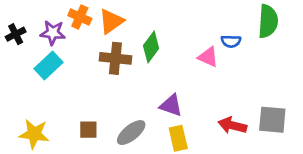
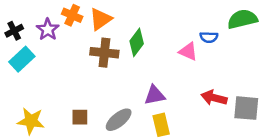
green semicircle: (268, 21) -> (242, 19), turned -108
purple star: (53, 33) -> (48, 29), turned 30
cyan rectangle: (48, 66) -> (22, 59), moved
purple triangle: (171, 105) -> (155, 95), turned -30
red arrow: (232, 125) -> (214, 98), moved

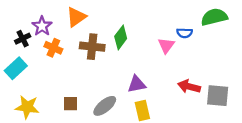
orange cross: (72, 15) -> (53, 48), moved
orange triangle: (101, 19) -> (76, 17), moved
black cross: (14, 31) -> (23, 39), moved
pink triangle: (188, 51) -> (166, 45), turned 42
cyan rectangle: (22, 59) -> (16, 68), moved

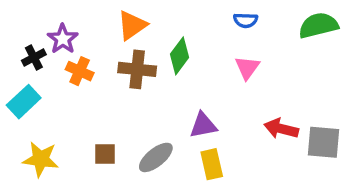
orange triangle: (76, 17) -> (132, 25), moved
blue semicircle: (185, 33) -> (246, 20), moved

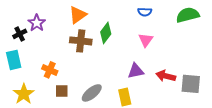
orange cross: (80, 71) -> (50, 70), moved
cyan rectangle: (24, 102) -> (14, 60), turned -60
purple triangle: (203, 125) -> (136, 71), moved
yellow star: (41, 159) -> (24, 94), turned 30

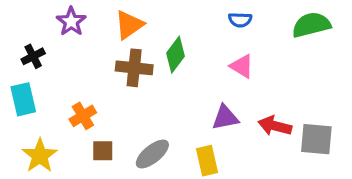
purple star: (37, 23) -> (71, 22), moved
pink triangle: (146, 40) -> (242, 66), turned -35
orange cross: (50, 70) -> (83, 116), turned 35

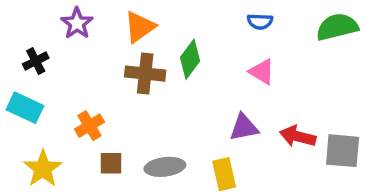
cyan rectangle: (23, 99) -> (25, 108), turned -52
gray ellipse: (152, 154) -> (165, 167), turned 32

